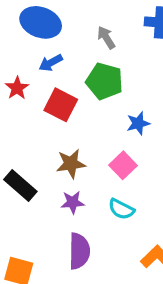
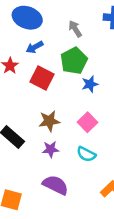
green pentagon: (105, 81) -> (74, 61), turned 30
blue star: (138, 123) -> (90, 84), moved
purple semicircle: (79, 251) -> (55, 185), turned -65

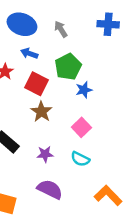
gray arrow: (75, 29) -> (61, 29), moved
blue arrow: (35, 47) -> (29, 53), turned 49
brown star: (49, 121) -> (41, 112), moved, turned -30

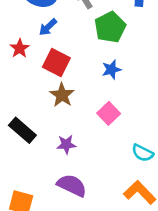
blue arrow: (29, 53) -> (48, 27), turned -63
green pentagon: (68, 67) -> (110, 27), moved
cyan semicircle: (80, 159) -> (143, 153), moved

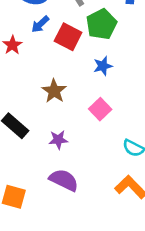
red square: (56, 62) -> (68, 37), moved

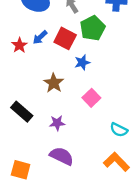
blue arrow: (40, 24) -> (40, 37), moved
blue star: (103, 66) -> (82, 62), moved

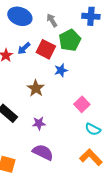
pink square: (91, 98) -> (82, 104), moved

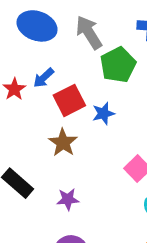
gray arrow: (52, 20) -> (89, 32), size x1.5
red square: (46, 49) -> (69, 100), moved, turned 36

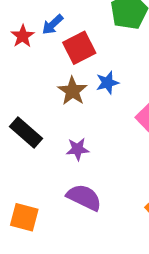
blue star: (103, 113) -> (107, 83), moved

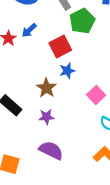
red square: (79, 48) -> (60, 46), moved
brown star: (73, 91) -> (46, 88), moved

